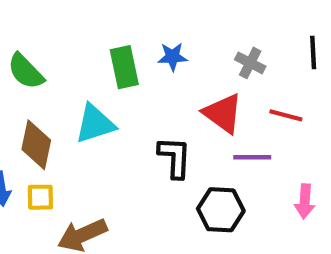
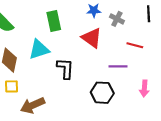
blue star: (173, 57) -> (94, 11), moved
red triangle: (223, 113) -> (92, 38), moved
black L-shape: (175, 157) -> (65, 68), moved

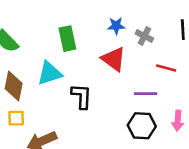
black hexagon: (102, 93) -> (142, 126), moved

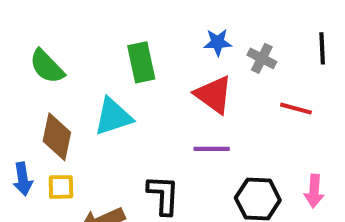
purple line: (146, 94) -> (212, 149), moved
black L-shape: (82, 96) -> (163, 195), moved

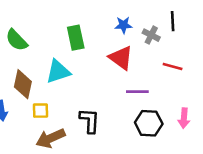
black line: (322, 48) -> (173, 21), moved
purple line: (212, 149) -> (137, 92), moved
yellow square: (61, 187) -> (40, 111), moved

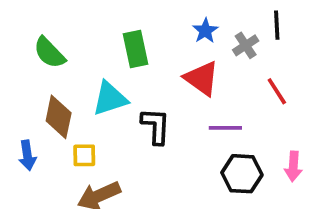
blue star: (124, 25) -> (205, 31), turned -30
gray cross: (151, 35) -> (246, 45), turned 30
red line: (173, 67) -> (277, 91), turned 42
black L-shape: (90, 121) -> (156, 126), moved

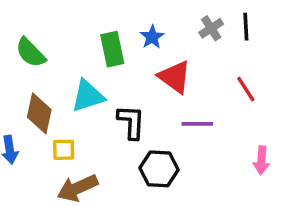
blue star: (205, 31) -> (152, 37), moved
gray cross: (246, 45) -> (211, 28), moved
black hexagon: (242, 174) -> (159, 169), moved

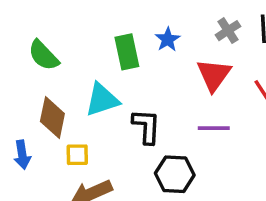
red triangle: (175, 77) -> (214, 75), moved, turned 30

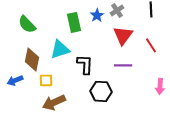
gray cross: (228, 31) -> (117, 10), moved
blue arrow: (22, 155) -> (15, 80), turned 77

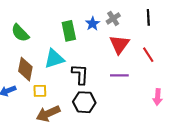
black hexagon: (101, 91) -> (84, 102), moved

